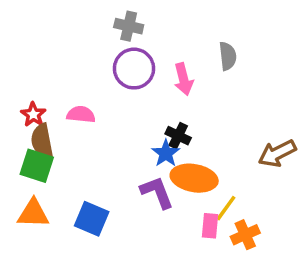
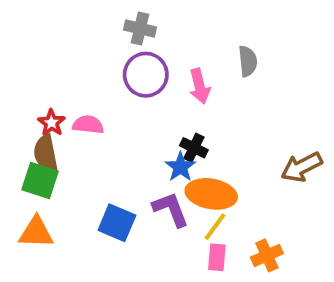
red star: (33, 114) -> (52, 123), moved
yellow line: (226, 208) -> (215, 227), moved
blue square: (92, 219) -> (117, 223), moved
pink rectangle: (210, 226) -> (217, 257), moved

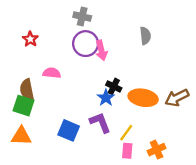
pink arrow: (200, 86) -> (101, 50), moved
red star: (52, 123) -> (30, 39), moved
orange ellipse: (211, 194) -> (143, 98), moved

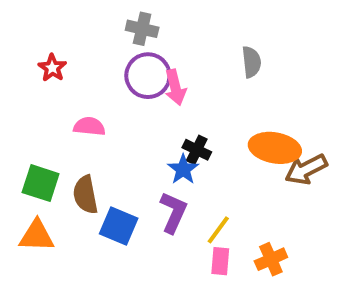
brown semicircle: (27, 90) -> (85, 195), moved
orange ellipse: (143, 98) -> (275, 148), moved
purple L-shape: (100, 123) -> (173, 212), turned 45

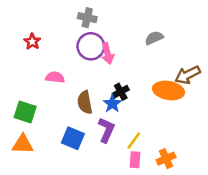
gray semicircle: (251, 62) -> (154, 38), turned -108
black cross: (197, 150) -> (121, 92), turned 35
brown arrow: (306, 169) -> (188, 75), moved
brown semicircle: (85, 195) -> (85, 102), moved

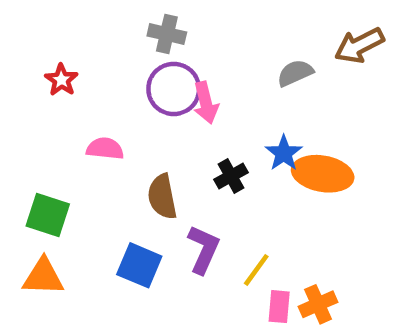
brown arrow: (188, 75) -> (359, 45), moved
blue star: (112, 104) -> (284, 153), moved
pink rectangle: (135, 160) -> (279, 307), moved

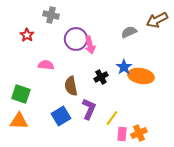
gray cross: (167, 34) -> (51, 15), moved
blue square: (139, 265) -> (61, 116), turned 36

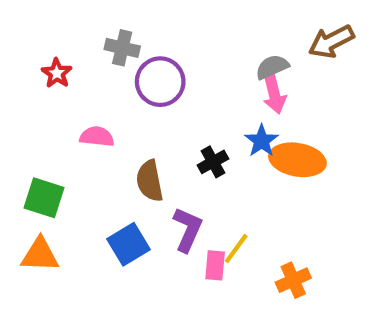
gray cross: (51, 15) -> (122, 48), moved
pink arrow: (90, 45) -> (274, 94), moved
pink rectangle: (122, 134) -> (215, 265), moved

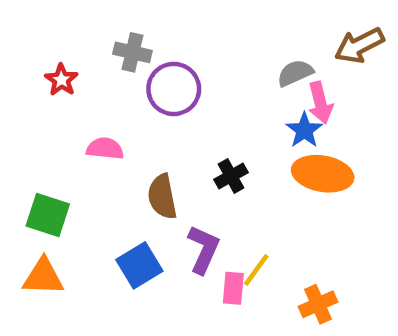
pink arrow: (274, 94) -> (320, 103), moved
blue star: (262, 141) -> (304, 130), moved

